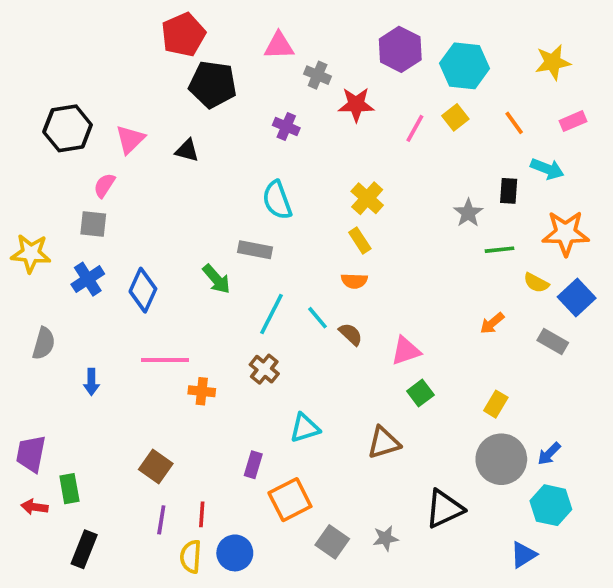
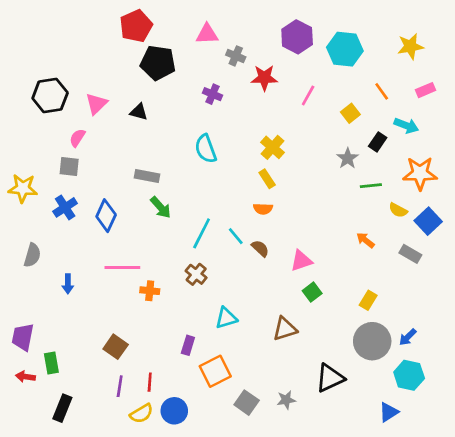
yellow square: (455, 117) -> (350, 113), moved
black rectangle: (509, 191) -> (378, 142), turned 30
gray rectangle: (255, 250) -> (147, 176), moved
orange arrow: (492, 323) -> (365, 240), turned 78
yellow semicircle: (191, 557) -> (142, 414), turned -125

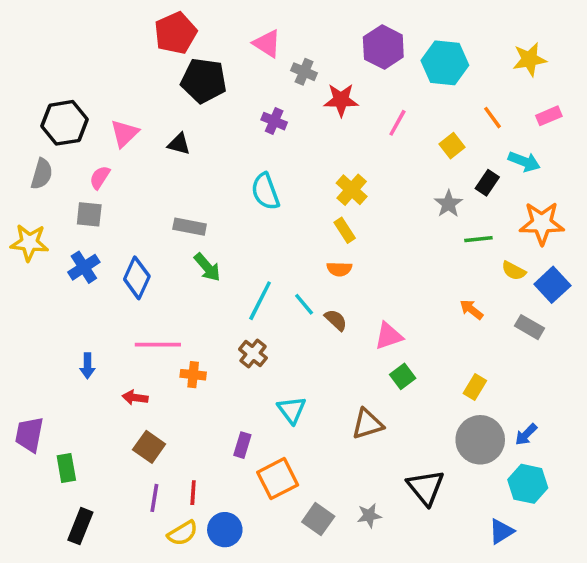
pink triangle: (207, 34) -> (267, 44), turned 35
gray semicircle: (32, 255) -> (42, 174), moved
cyan triangle: (226, 318) -> (292, 410), turned -50
red arrow: (25, 377) -> (135, 398), moved
black triangle: (330, 378) -> (426, 487), turned -44

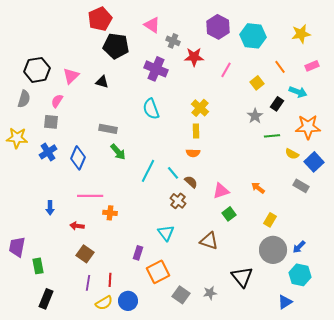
purple cross: (274, 121) -> (156, 69), size x1.6
yellow rectangle: (345, 230) -> (196, 131), turned 32
orange arrow: (471, 309) -> (258, 188), moved
brown cross: (253, 354) -> (178, 201), moved
brown triangle: (367, 424) -> (209, 241), turned 36

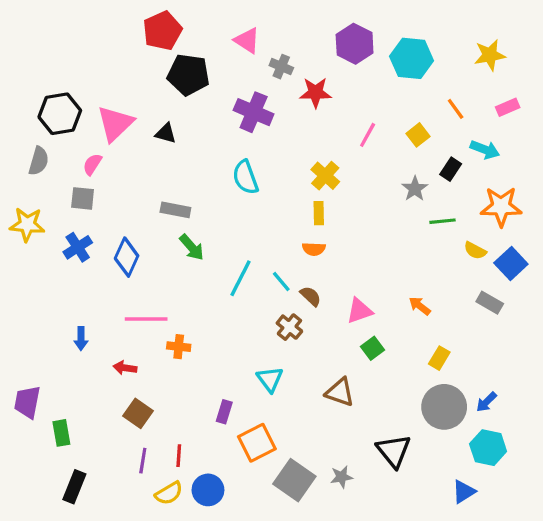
pink line: (226, 70) -> (368, 135), moved
pink triangle: (71, 76) -> (115, 124), size x1.4
gray square: (181, 295) -> (294, 480), size x1.4

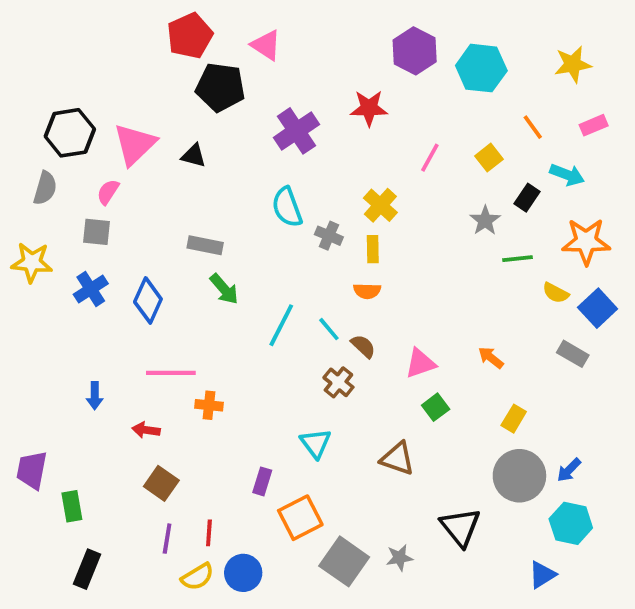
pink triangle: (247, 40) -> (266, 45), moved
gray cross: (281, 67) -> (329, 236), moved
purple cross: (254, 112) -> (297, 131), turned 33

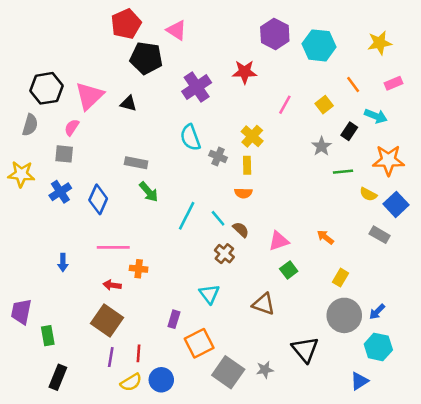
red arrow: (146, 430) -> (112, 285), moved
brown square: (161, 483) -> (107, 320), size x1.4

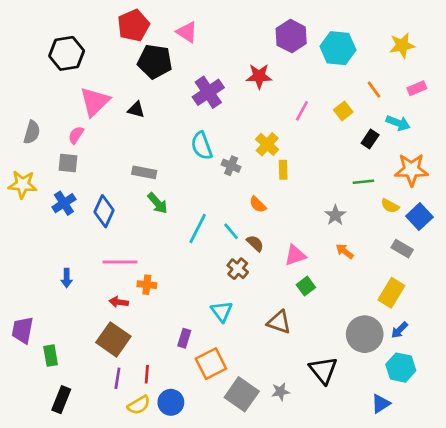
black hexagon: (46, 88) -> (67, 53), moved
gray star: (322, 146) -> (335, 215), moved
yellow rectangle: (247, 165) -> (283, 170), moved
orange semicircle: (243, 193) -> (258, 204), turned 42
yellow rectangle: (340, 278) -> (391, 293), moved, size x1.5

